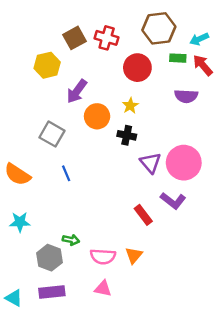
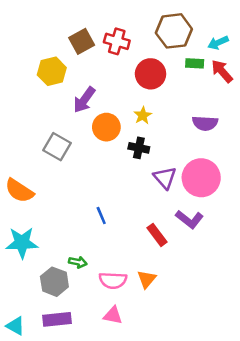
purple semicircle: (186, 96) -> (205, 123), moved
blue line: (66, 173) -> (101, 215), moved
cyan star: (20, 222) -> (22, 243), size x1.4

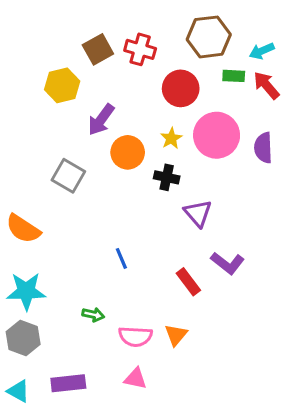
purple semicircle: (205, 123) -> (263, 148), moved, turned 85
pink circle: (201, 178) -> (217, 135), moved
gray hexagon: (54, 282) -> (23, 338), moved

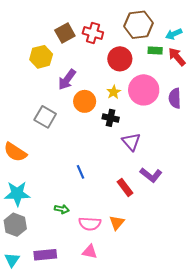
cyan triangle: (18, 391) -> (12, 260), turned 35

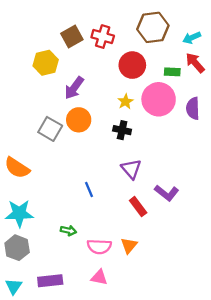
green rectangle: (155, 51) -> (172, 72), moved
orange circle: (85, 101) -> (79, 120), moved
purple triangle: (131, 142) -> (131, 169), moved

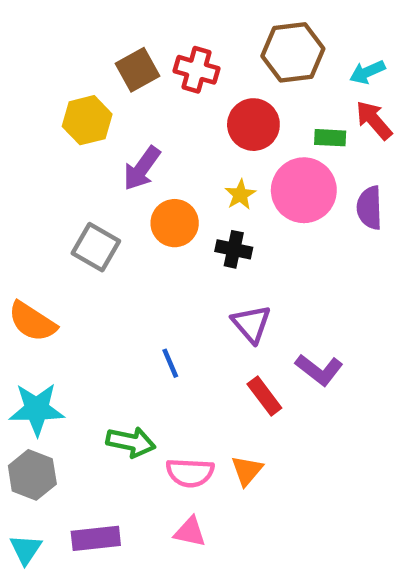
orange circle: (79, 120) -> (175, 223), moved
green arrow: (68, 231) -> (131, 442), size x1.5

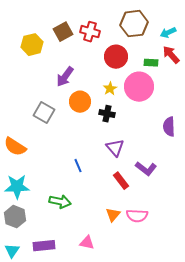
yellow hexagon: (87, 120) -> (32, 45), moved
purple semicircle: (370, 208) -> (169, 127), moved
pink semicircle: (190, 473) -> (137, 216), moved

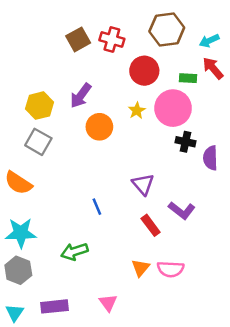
yellow hexagon: (32, 45) -> (40, 106), moved
gray square: (44, 113) -> (38, 142), moved
black cross: (107, 114) -> (185, 142), moved
green arrow: (60, 202) -> (74, 252), turned 150
pink triangle: (87, 243) -> (108, 303), turned 42

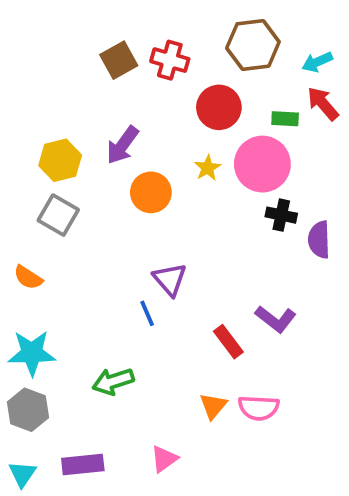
orange semicircle: (18, 183) -> (28, 277), size x0.7
purple triangle: (143, 184) -> (170, 279), moved
pink triangle: (108, 303) -> (164, 459), turned 30

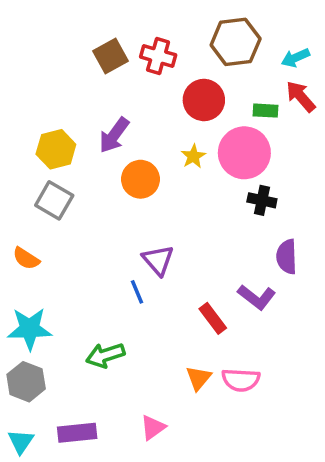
purple semicircle: (319, 240) -> (287, 257), moved

